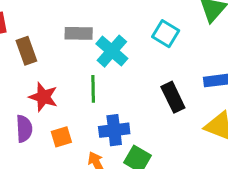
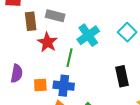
gray rectangle: (79, 33) -> (55, 16), moved
red star: (43, 97) -> (47, 42), moved
blue cross: (114, 130) -> (64, 86), moved

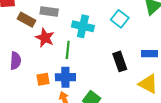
brown rectangle: (31, 21) -> (26, 20), turned -48
cyan cross: (88, 35) -> (83, 26), turned -35
purple semicircle: (17, 73) -> (15, 61), moved

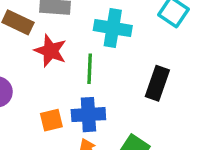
black rectangle: (120, 61) -> (157, 83), moved, turned 42

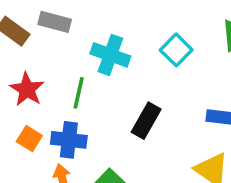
red star: (50, 51) -> (27, 89), moved
orange square: (51, 120) -> (29, 139), turned 35

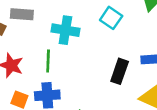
black rectangle: (146, 121) -> (120, 71), moved

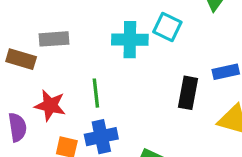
cyan cross: (65, 30) -> (130, 40), moved

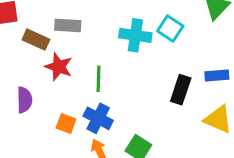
red star: (50, 105) -> (59, 67), moved
blue cross: (101, 137) -> (98, 118), turned 32

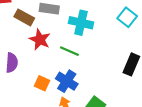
cyan cross: (135, 35) -> (81, 23), moved
green line: (98, 79) -> (69, 51), turned -72

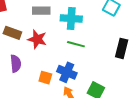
brown rectangle: (24, 17) -> (12, 33), moved
green line: (69, 51) -> (76, 44), moved

